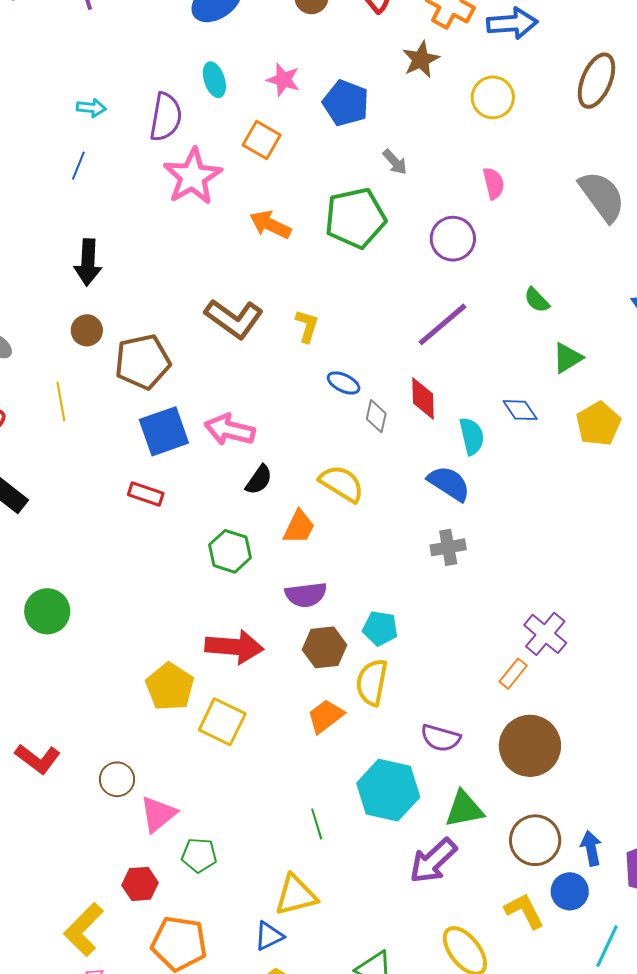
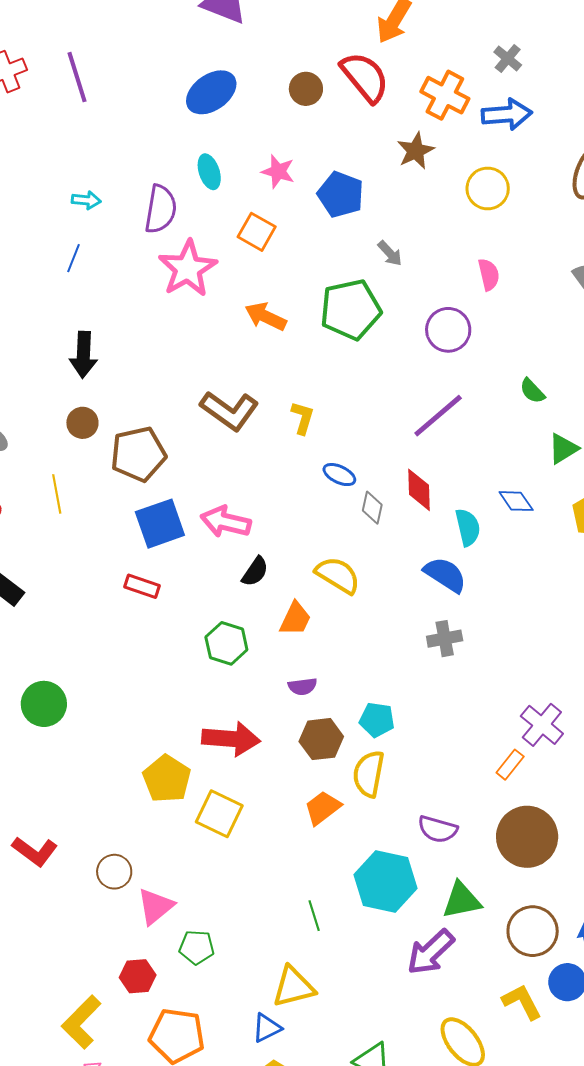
purple semicircle: (306, 595) -> (302, 686), size x0.7

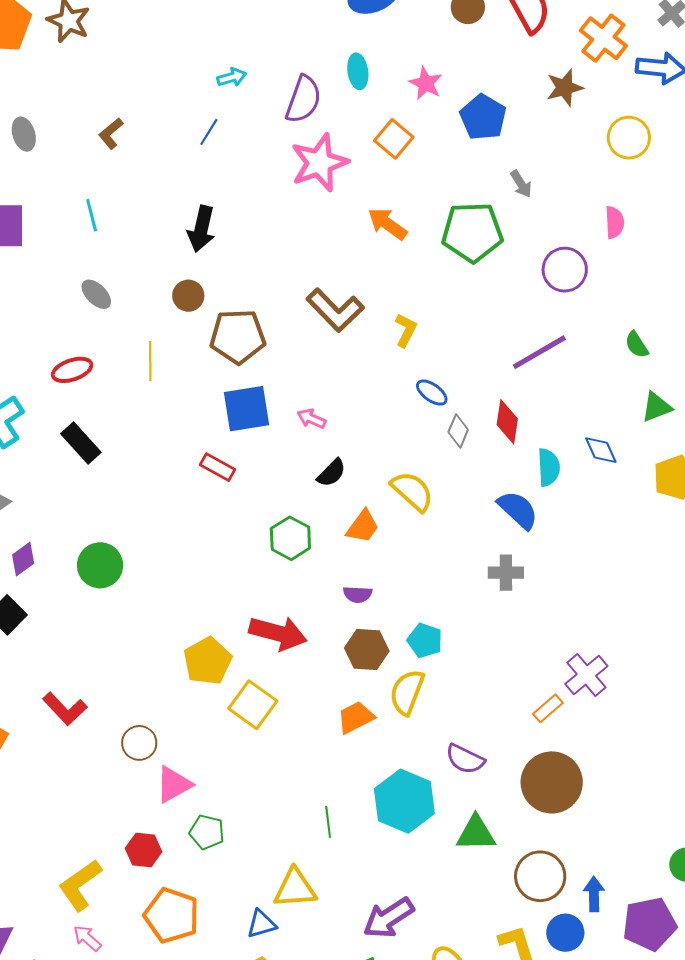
cyan arrow: (86, 200) -> (232, 77), turned -32
pink arrow: (226, 522) -> (311, 419), size x0.6
purple arrow: (431, 952) -> (389, 918), moved

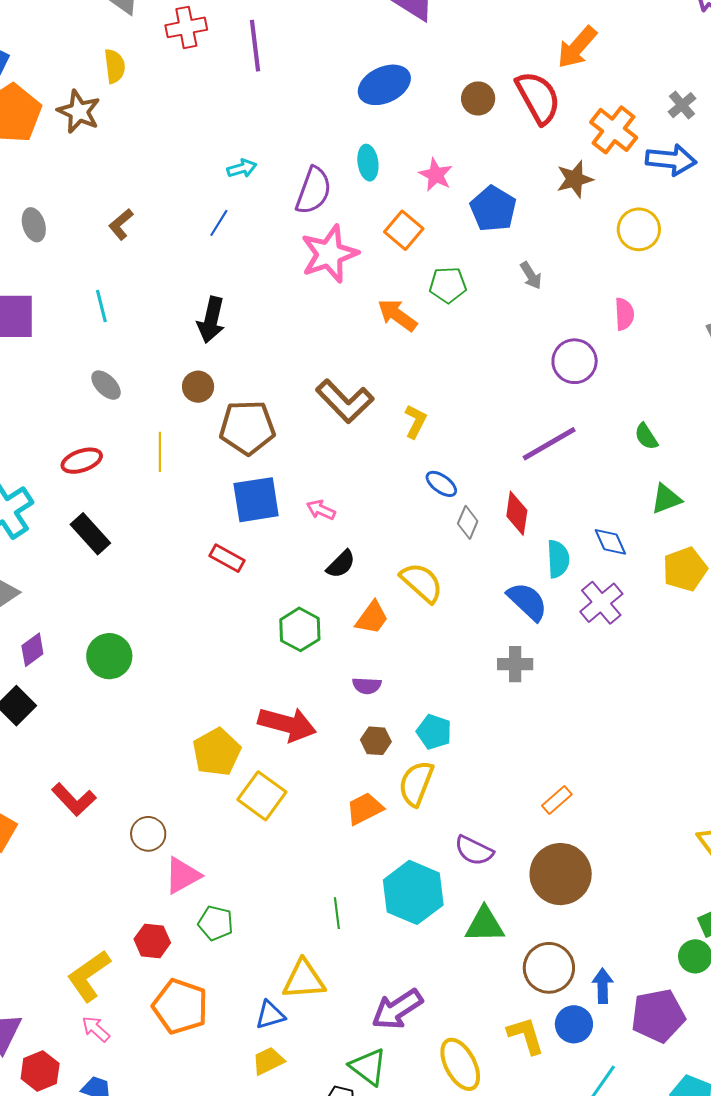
green pentagon: (472, 232) -> (448, 285), moved, size x0.6
brown hexagon: (367, 650) -> (376, 741), size x0.7
purple cross: (586, 675) -> (601, 603), moved

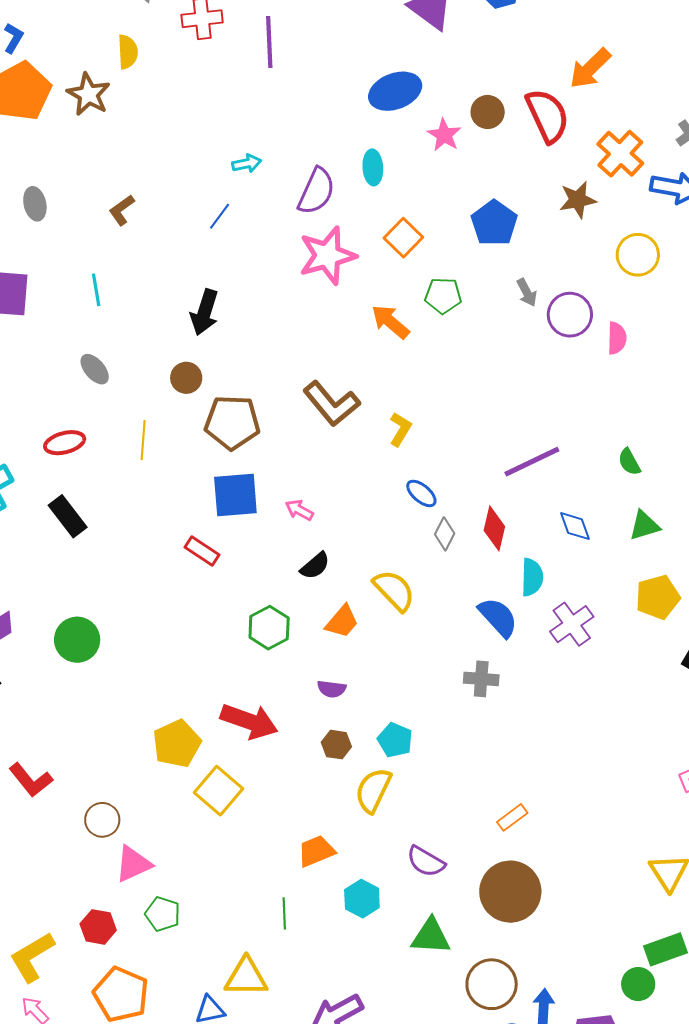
pink star: (436, 175) -> (444, 135), moved
purple circle: (575, 361) -> (570, 315), moved
blue diamond: (610, 542) -> (575, 526), moved
orange trapezoid: (365, 809) -> (316, 851), moved
cyan hexagon: (413, 892) -> (362, 899), size x0.6

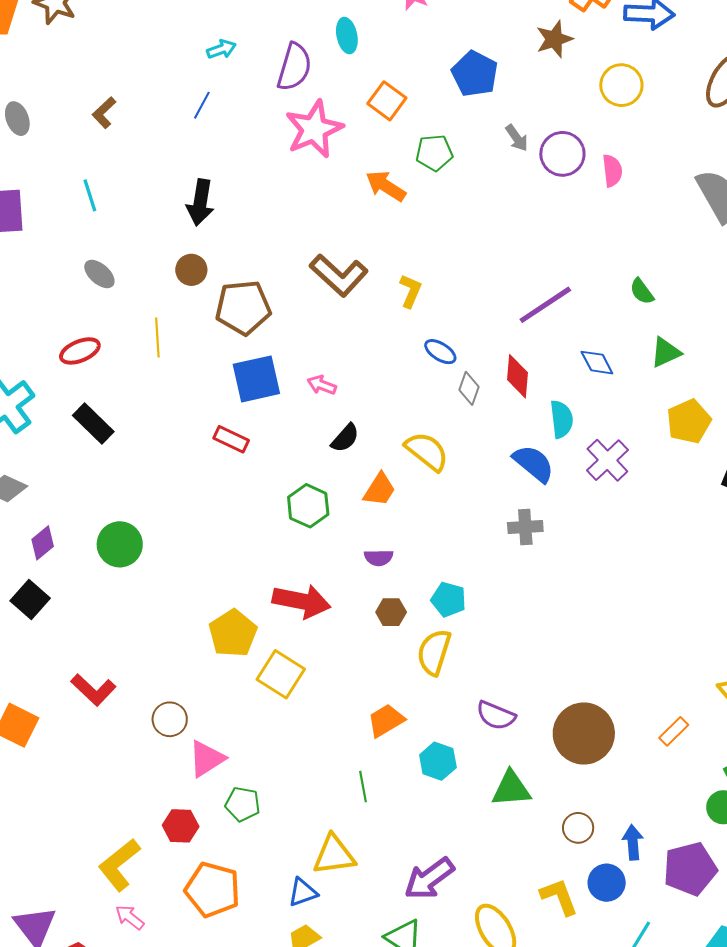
orange rectangle: (512, 817) -> (674, 731), moved
brown circle: (492, 984) -> (578, 828), size x0.6

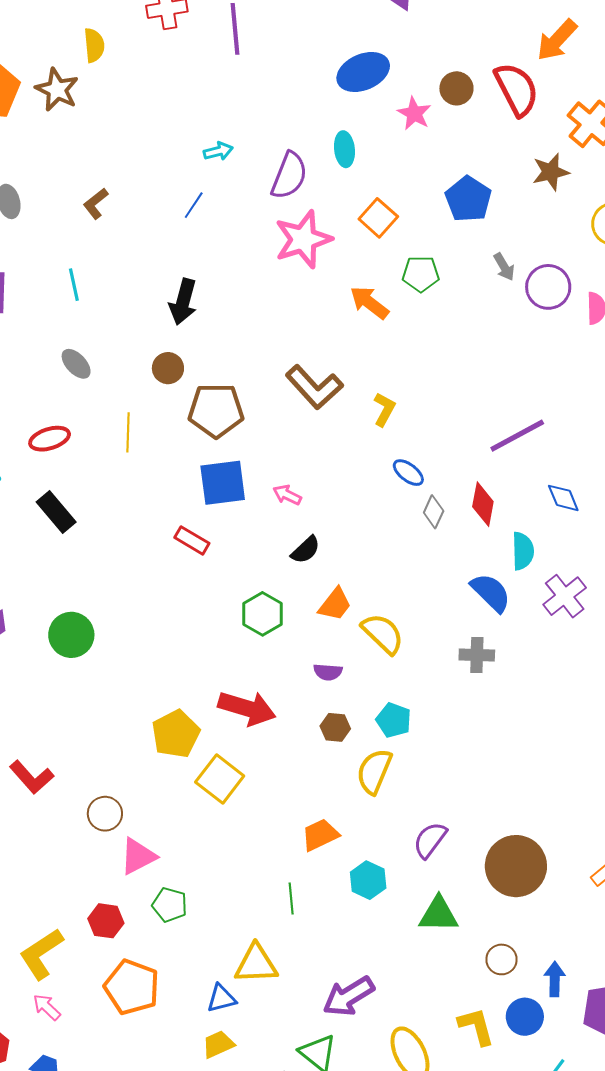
yellow semicircle: (427, 451) -> (383, 634), moved
purple semicircle: (496, 715) -> (430, 840), turned 99

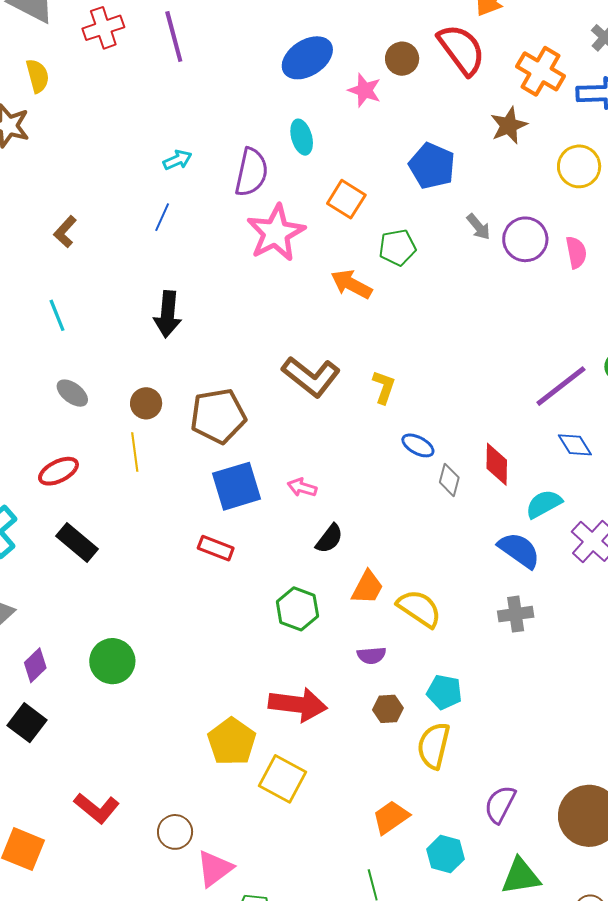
brown circle: (168, 368) -> (146, 403), moved
purple line: (517, 436) -> (561, 386), moved
cyan semicircle: (523, 551) -> (544, 504), turned -108

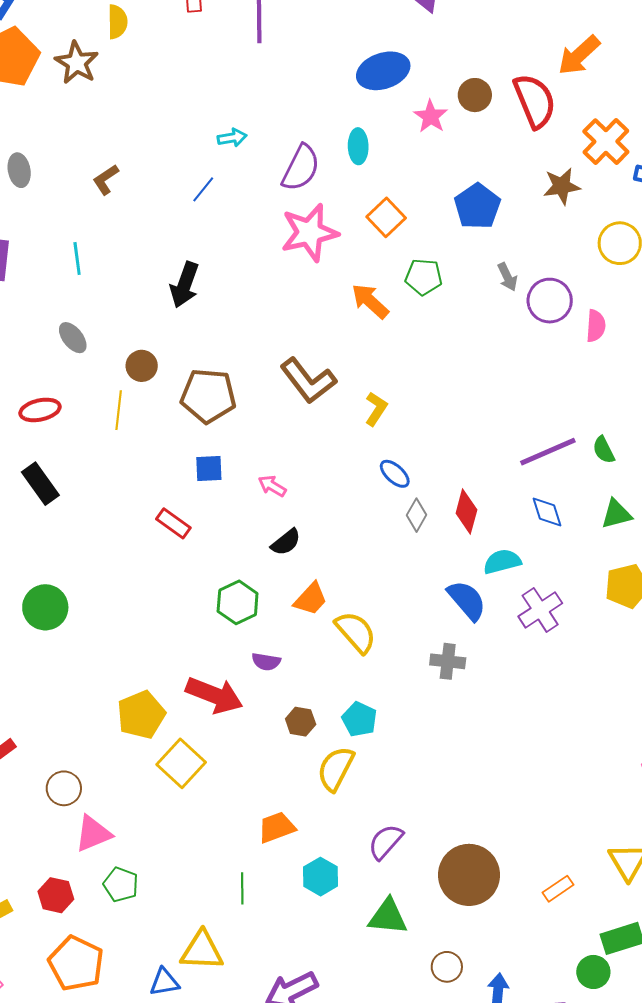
blue square: (237, 486) -> (209, 468), size x0.6
purple semicircle: (371, 655) -> (266, 662), moved

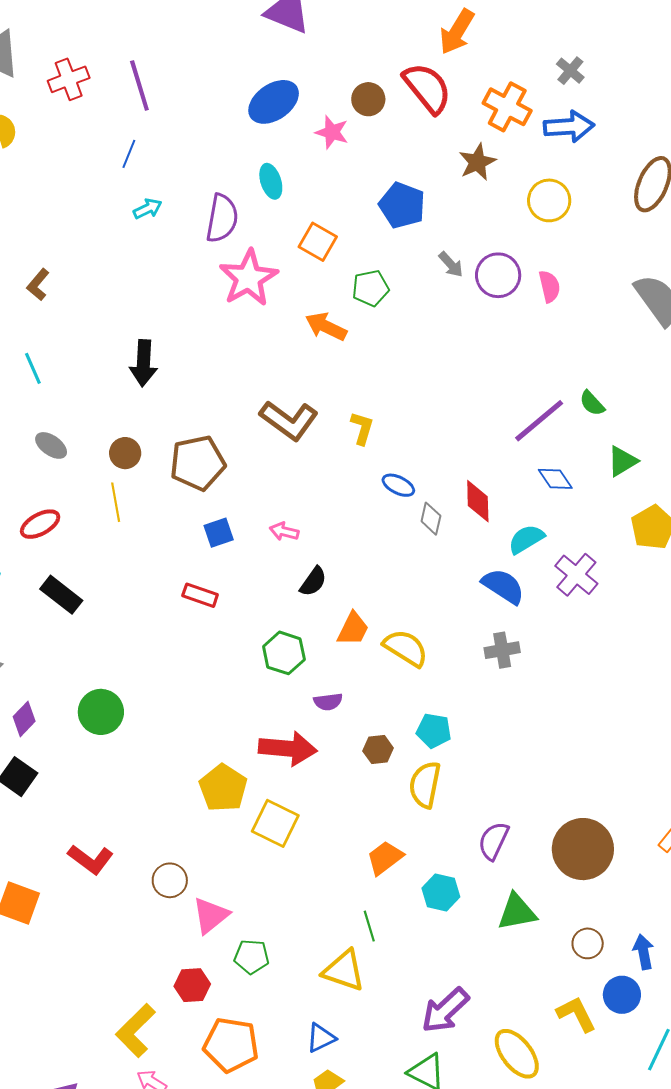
blue line: (203, 189) -> (129, 154), moved
yellow triangle: (202, 951) -> (344, 970), moved, turned 33

